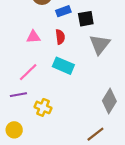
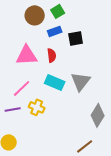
pink triangle: (33, 37) -> (27, 55), size x1.6
gray triangle: (100, 44) -> (81, 81), moved
yellow cross: (43, 107) -> (37, 107), moved

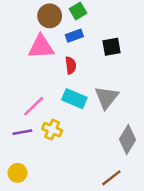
black square: (76, 38) -> (111, 47), moved
pink triangle: (27, 55) -> (41, 47), moved

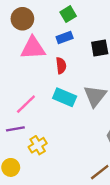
brown circle: (50, 16) -> (22, 19), moved
yellow cross: (52, 130) -> (38, 145), moved, turned 36

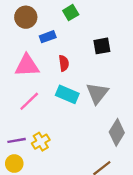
blue rectangle: (65, 37) -> (48, 37), moved
pink triangle: (33, 48) -> (27, 66), moved
purple line: (15, 129) -> (17, 140), moved

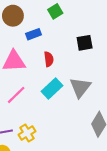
cyan rectangle: (67, 94) -> (52, 88), turned -66

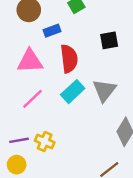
red semicircle: (49, 59) -> (69, 59), size x1.6
yellow cross: (27, 133) -> (45, 141), turned -35

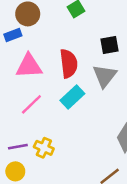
blue rectangle: (52, 31) -> (13, 35), moved
gray triangle: (104, 90) -> (105, 76), moved

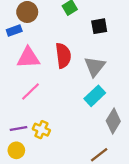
black square: (110, 45) -> (99, 26), moved
cyan rectangle: (72, 97) -> (95, 96), moved

